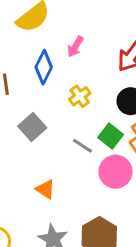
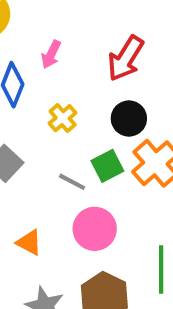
green square: (111, 136) -> (107, 166), turned 30
pink circle: (116, 172) -> (95, 229), moved

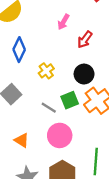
pink arrow: (51, 54) -> (63, 22), moved
red arrow: (126, 58) -> (85, 40), size x0.7

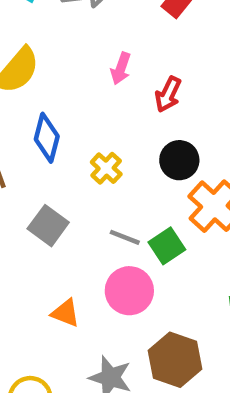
green square: (70, 100) -> (167, 246), moved
pink circle: (60, 135) -> (129, 291), moved
orange triangle: (22, 140) -> (65, 313), moved

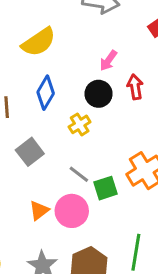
red arrow: (168, 94) -> (135, 87), turned 130
black circle: (179, 160) -> (99, 94), moved
orange triangle: (65, 313) -> (39, 211), moved, turned 45

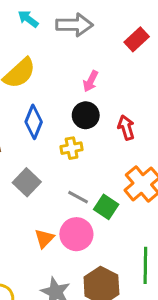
red arrow: (135, 87) -> (126, 128), moved
yellow cross: (80, 124) -> (72, 148), turned 30
green square: (105, 188) -> (106, 207), turned -30

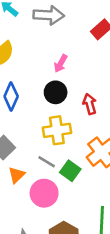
yellow cross: (72, 148) -> (57, 130), moved, size x1.5
orange triangle: (44, 238) -> (17, 175), moved

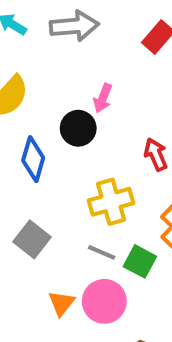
black circle: (56, 92) -> (78, 128), moved
orange triangle: (17, 175) -> (61, 303), moved

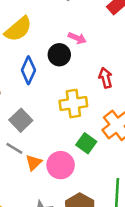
pink arrow: (103, 98) -> (77, 38), turned -96
gray line: (102, 252) -> (14, 148), moved

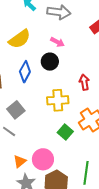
pink arrow: (77, 38) -> (57, 42), moved
orange triangle: (34, 163) -> (20, 161), moved
pink circle: (61, 165) -> (43, 159), moved

